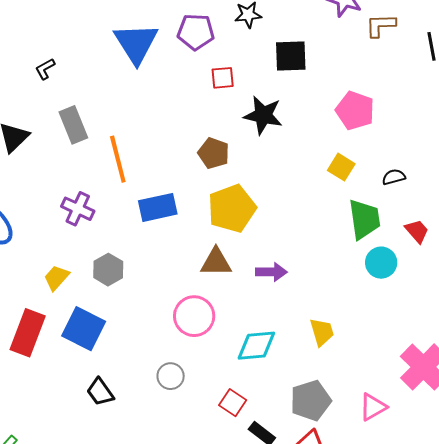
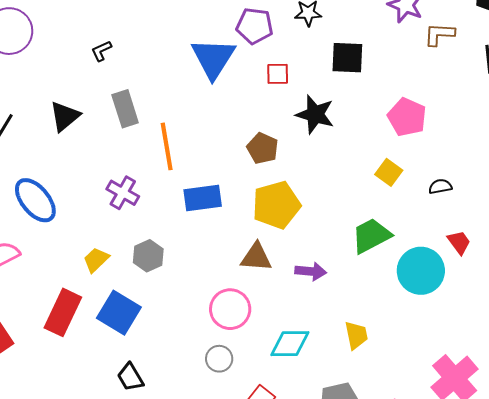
blue triangle: (136, 43) -> (213, 58), moved
green trapezoid: (364, 219) -> (371, 236), moved, turned -114
cyan circle: (381, 263) -> (421, 271), size x1.5
gray circle: (171, 376) -> (219, 359), moved

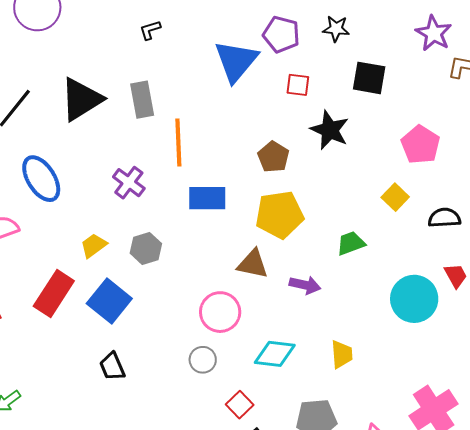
black L-shape: (101, 51) -> (150, 30), moved
black triangle: (65, 116) -> (81, 99), size x1.4
black semicircle: (440, 186) -> (444, 218), size x1.4
green trapezoid: (371, 236) -> (351, 243), moved, size x0.7

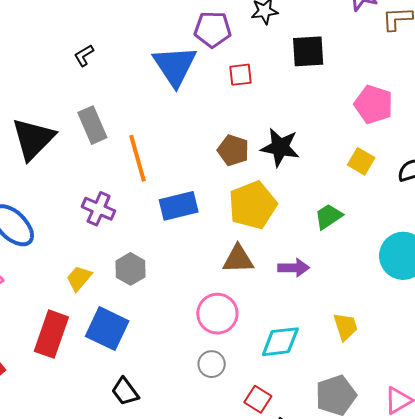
black star: (330, 130) -> (280, 147), moved

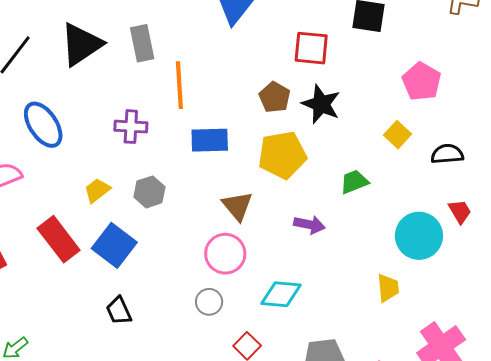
red square: (240, 75) -> (311, 48), moved, size x1.5
purple cross: (99, 209) -> (131, 127), turned -32
brown triangle: (238, 259) -> (237, 206), moved, turned 40
yellow trapezoid: (345, 327) -> (388, 288), moved
red rectangle: (51, 334) -> (59, 239), turned -69

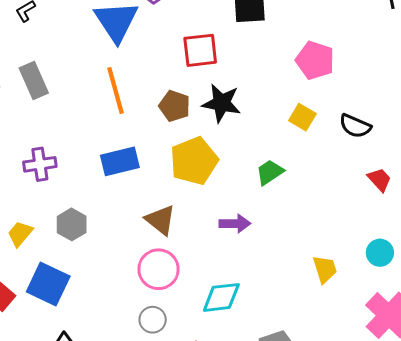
orange line: (179, 85) -> (116, 91), moved
black semicircle: (447, 154) -> (355, 126), turned -140
cyan circle: (419, 236) -> (380, 253), moved, size x0.6

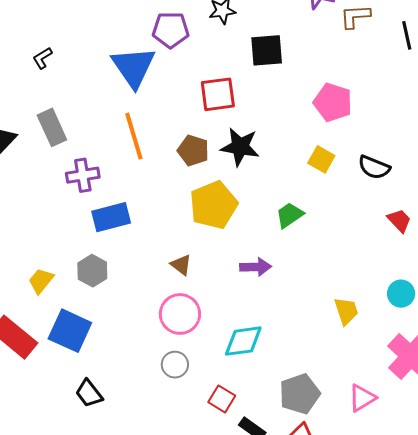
blue rectangle: (120, 161) -> (111, 217), moved
purple cross: (40, 164) -> (83, 175), moved
brown triangle: (160, 220) -> (181, 265), size x0.7

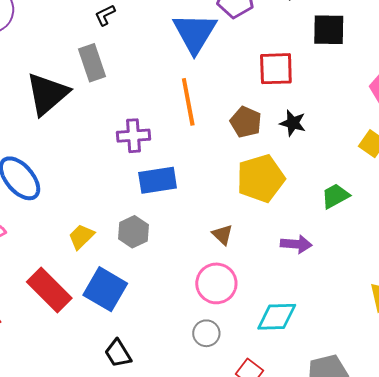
gray rectangle: (52, 127) -> (92, 63), moved
black star: (240, 147) -> (293, 123), size x0.7

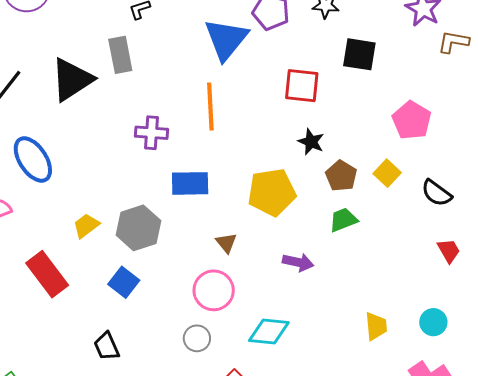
brown pentagon: (246, 122) -> (341, 176), moved
blue rectangle: (158, 180) -> (190, 183), moved
gray hexagon: (133, 232) -> (138, 228), size x1.4
blue square: (105, 289) -> (124, 282), moved, size x0.7

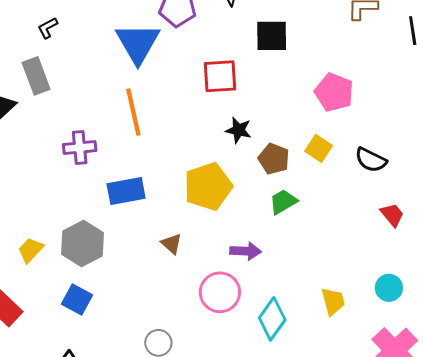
pink circle: (214, 290) -> (220, 292), moved
cyan diamond: (269, 332) -> (272, 319), moved, turned -51

